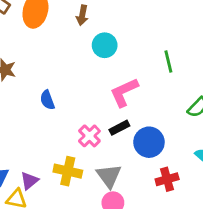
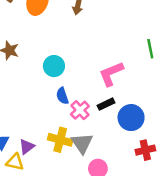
cyan circle: (105, 45) -> (54, 66), moved
blue semicircle: (47, 100) -> (62, 96), moved
gray triangle: (109, 176) -> (82, 143), moved

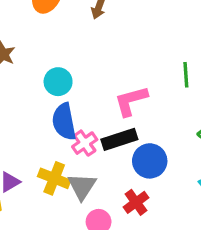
blue semicircle: (62, 96) -> (64, 122), size x1.6
black rectangle: (106, 104) -> (119, 139), size x1.5
red cross: (145, 150) -> (136, 202), moved, turned -30

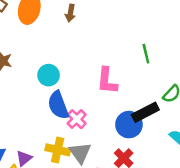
pink L-shape: (131, 101) -> (107, 81), turned -60
black rectangle: (119, 139) -> (145, 112), moved

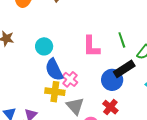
green line: (146, 54) -> (122, 40), moved
yellow cross: (58, 150) -> (55, 92), moved

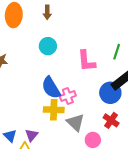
green line: (122, 40) -> (117, 52), turned 42
cyan circle: (44, 46) -> (48, 46), moved
pink cross: (70, 79) -> (68, 96), turned 35

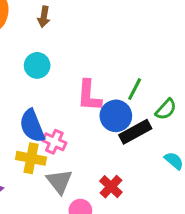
blue circle: (110, 93) -> (116, 116), moved
pink cross: (68, 96) -> (54, 142), turned 35

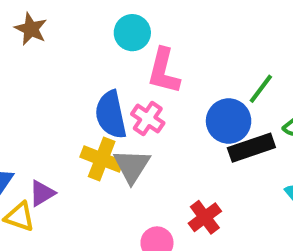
pink L-shape: (89, 96) -> (164, 71), moved
pink cross: (54, 142) -> (148, 118), moved
gray triangle: (59, 181) -> (132, 166), moved

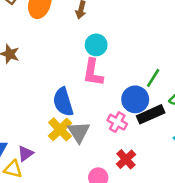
cyan circle: (132, 33) -> (96, 45), moved
pink cross: (148, 118) -> (117, 122), moved
yellow cross: (102, 159) -> (60, 129), turned 30

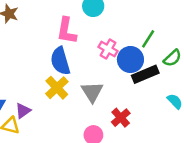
pink L-shape: (93, 72) -> (67, 31), moved
pink cross: (117, 122) -> (108, 49), moved
gray triangle: (79, 132) -> (92, 92), moved

